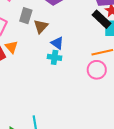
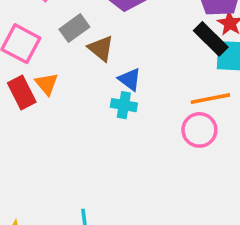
gray rectangle: (26, 16) -> (74, 28), turned 35
brown triangle: (41, 26) -> (101, 48), turned -35

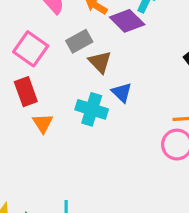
orange triangle: (47, 84) -> (43, 123), moved
cyan cross: (124, 105) -> (92, 109), moved, size x1.4

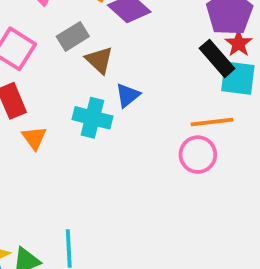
blue triangle: (122, 92) -> (128, 95), turned 40

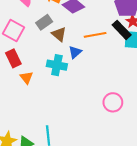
orange line: (212, 122) -> (95, 35), moved
pink circle: (198, 155) -> (113, 102), moved

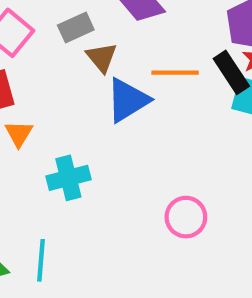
blue triangle: (75, 52) -> (128, 100), size x1.6
cyan cross: (57, 65) -> (68, 178), moved, turned -36

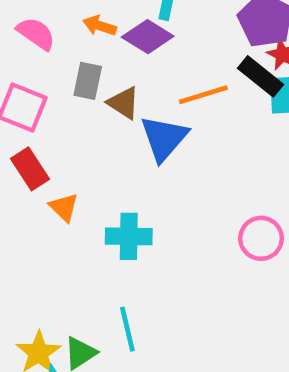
gray rectangle: (76, 27) -> (88, 81), turned -36
cyan cross: (68, 178) -> (129, 236), turned 33

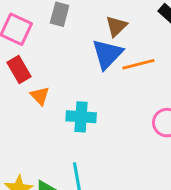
orange line: (203, 95) -> (138, 64), moved
brown triangle: (124, 103) -> (116, 26), moved, turned 40

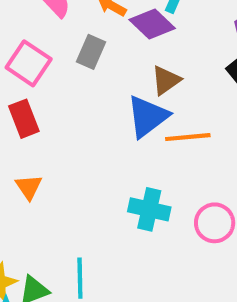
orange triangle: (40, 96) -> (29, 187), moved
cyan cross: (81, 117) -> (149, 209), moved

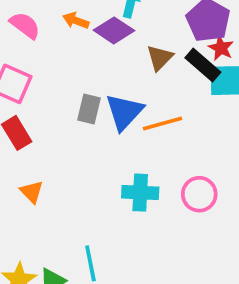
gray rectangle: (91, 52) -> (89, 109), moved
brown triangle: (166, 80) -> (160, 58), moved

